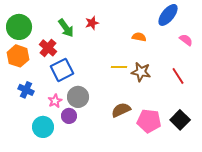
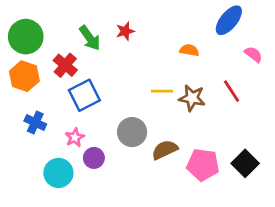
red line: (178, 76) -> (232, 91), moved
gray circle: (78, 97) -> (132, 132), moved

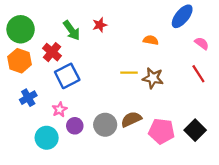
red line: (232, 91) -> (198, 74), moved
blue cross: (35, 122) -> (28, 98), turned 35
gray circle: (132, 132) -> (105, 125), moved

